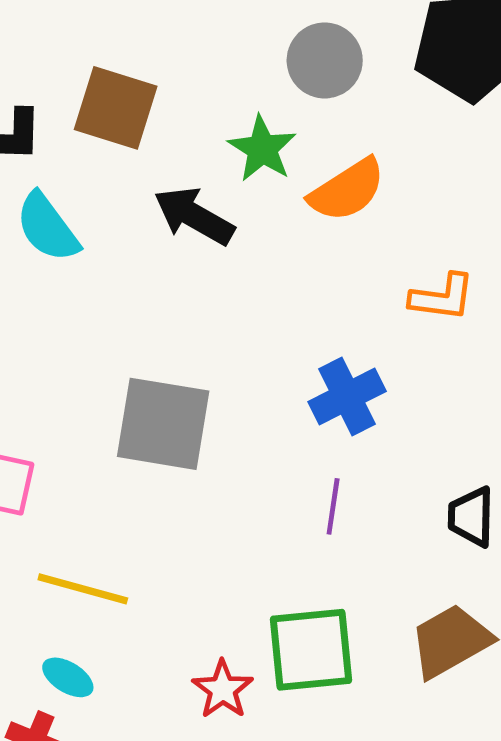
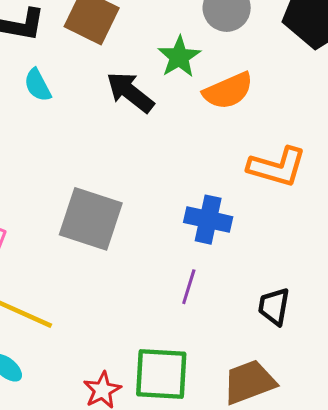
cyan semicircle: (47, 227) -> (38, 85), size x0.7
orange L-shape: (442, 297) -> (277, 167), size x1.4
blue cross: (347, 396) -> (208, 220), turned 30

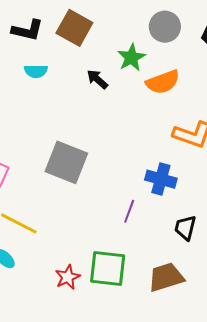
cyan semicircle: (38, 85) -> (36, 71), turned -65
black arrow: (130, 92) -> (97, 79), size x0.7
blue cross: (208, 220) -> (161, 179), moved

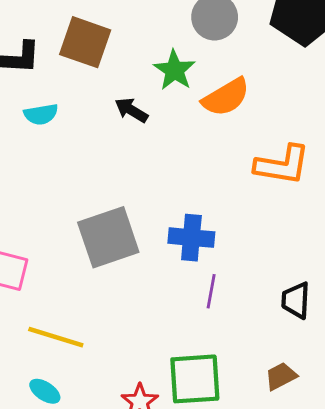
gray square: (66, 162) -> (108, 237), turned -30
blue cross: (161, 179) -> (191, 238), moved
brown trapezoid: (166, 277) -> (281, 376), size x0.6

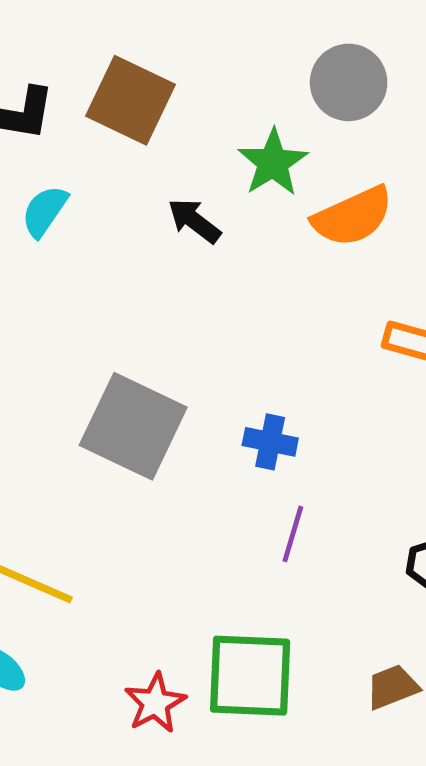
cyan semicircle: (41, 114) -> (45, 211), turned 128
gray square: (108, 237) -> (133, 426), turned 38
blue cross: (191, 238) -> (270, 442), size x0.7

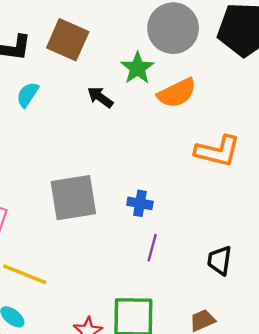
gray circle: (349, 82) -> (173, 28), size x1.4
gray square: (133, 426) -> (73, 198), turned -33

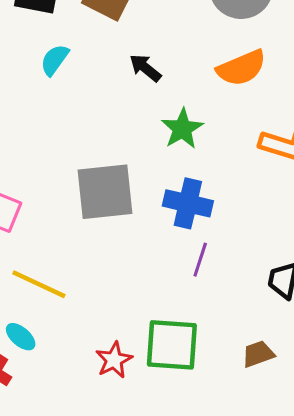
green star: (137, 68) -> (182, 129), moved
blue cross: (140, 203) -> (188, 203), size x1.5

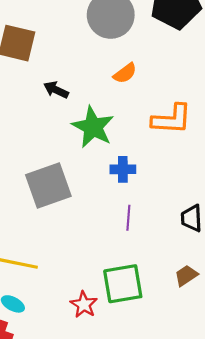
orange semicircle: (241, 68) -> (125, 73), size x0.7
green star: (182, 129) -> (93, 127), size x1.4
blue cross: (188, 203) -> (123, 169), moved, size x0.7

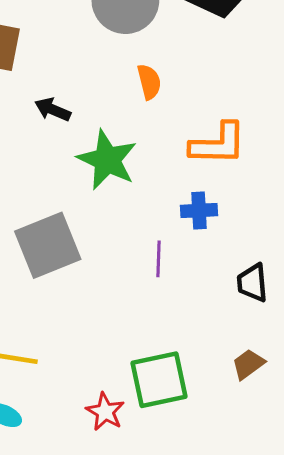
orange semicircle: (125, 73) -> (149, 82), turned -65
blue cross: (123, 169) -> (199, 211), moved
purple line: (128, 218) -> (159, 259), moved

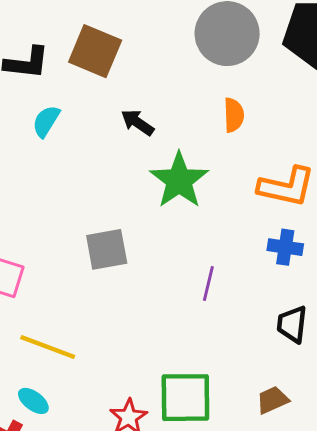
blue cross: (199, 211) -> (285, 247), moved
gray square: (48, 245) -> (107, 249), size x0.7

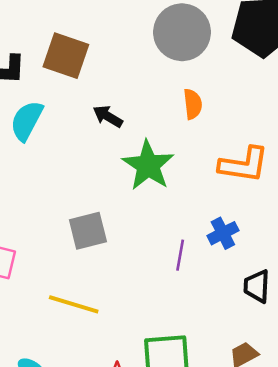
cyan semicircle: (46, 121) -> (27, 121), size x1.4
blue cross: (285, 247) -> (223, 233), moved, turned -32
yellow line: (48, 347) -> (74, 304), moved

